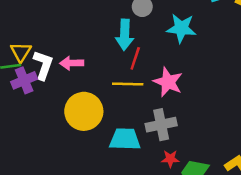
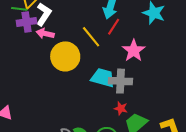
pink arrow: (72, 63) -> (45, 34), moved
yellow line: (128, 84) -> (91, 37), moved, turned 35
cyan trapezoid: (125, 139) -> (103, 78), moved

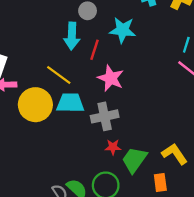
red line: (114, 27) -> (94, 50), moved
cyan trapezoid: (103, 78) -> (70, 103), moved

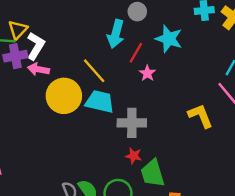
pink star: (111, 78) -> (147, 73), moved, size x0.6
yellow L-shape: (175, 154) -> (200, 116), moved
green trapezoid: (134, 160) -> (153, 173), turned -64

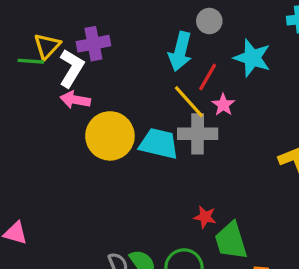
purple cross: (15, 56) -> (93, 44), moved
yellow line: (94, 71) -> (189, 102), moved
gray cross: (132, 123) -> (198, 134), moved

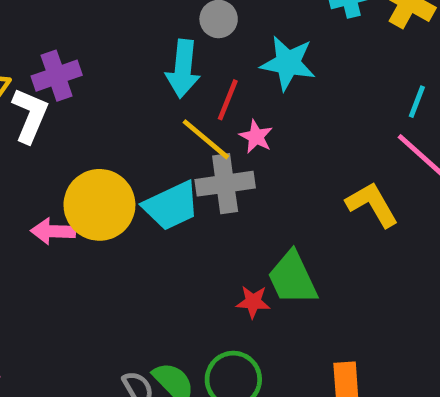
pink arrow: (75, 100) -> (53, 231), moved
cyan trapezoid: (159, 144) -> (171, 206), turned 150
green trapezoid: (231, 241) -> (292, 278), moved

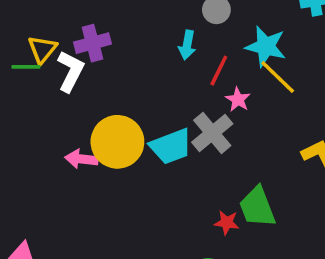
cyan arrow: (183, 69) -> (187, 45), size x0.7
yellow line: (206, 139) -> (278, 77), moved
gray cross: (225, 184) -> (212, 133), turned -36

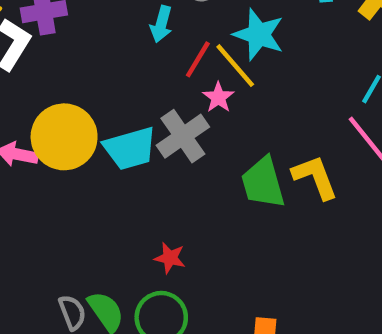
yellow line: (278, 77) -> (235, 66), moved
green trapezoid: (257, 207) -> (263, 183), moved
red star: (227, 223) -> (170, 258), moved

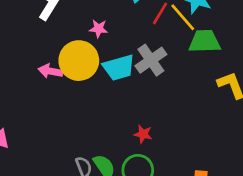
pink star: (218, 97) -> (99, 29), moved, turned -30
green trapezoid: (263, 183) -> (205, 41), moved, turned 104

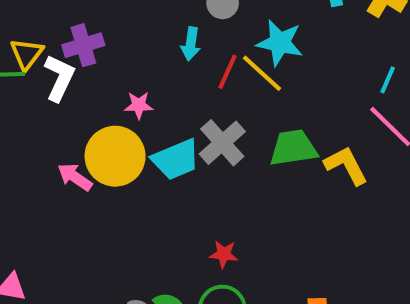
green trapezoid: (205, 41) -> (293, 148), moved
pink arrow: (50, 71) -> (75, 177), turned 30

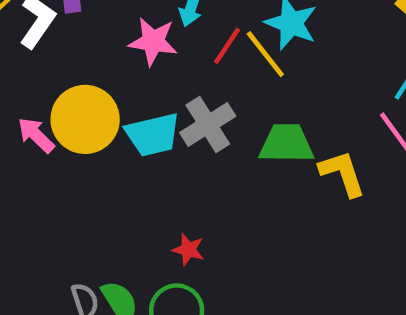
pink star: (139, 105) -> (153, 41), moved, size x1.5

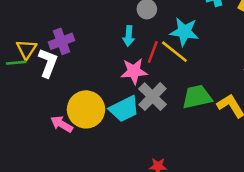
pink star: (153, 41) -> (134, 71), moved

